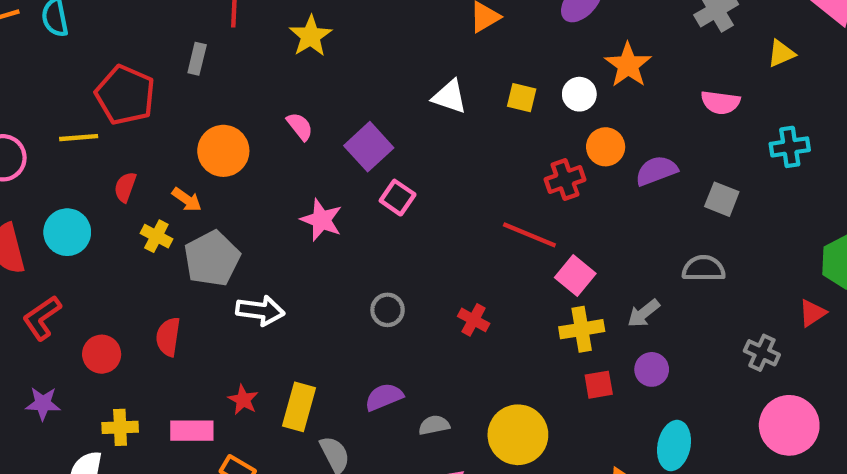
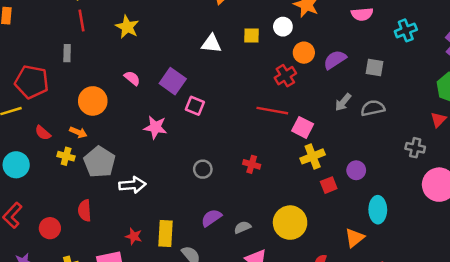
red semicircle: (125, 187) -> (43, 133), turned -56
gray arrow: (644, 313) -> (343, 102), moved

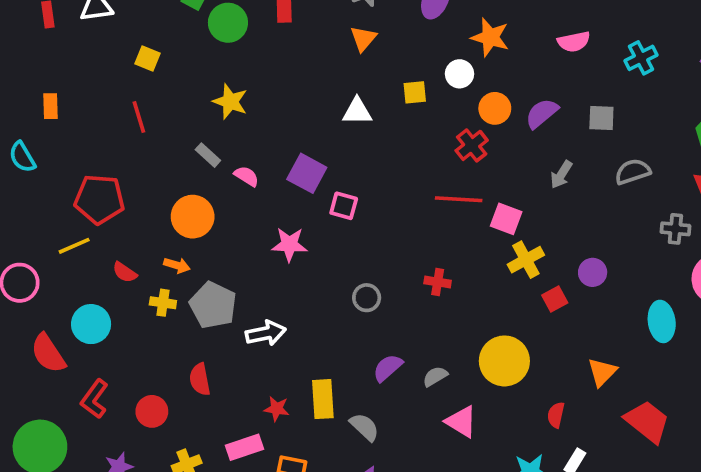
red line: (81, 21) -> (139, 117), moved
gray rectangle: (67, 53) -> (208, 155), moved, turned -42
gray semicircle: (373, 108) -> (633, 172), moved
cyan ellipse: (378, 210) -> (662, 321), moved

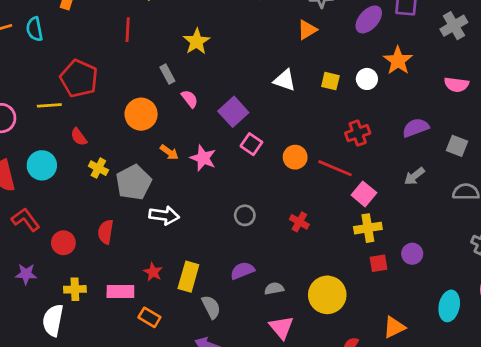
orange circle: (495, 108) -> (295, 157), moved
orange arrow: (177, 265) -> (169, 152), moved
red L-shape: (94, 399) -> (26, 220), turned 88

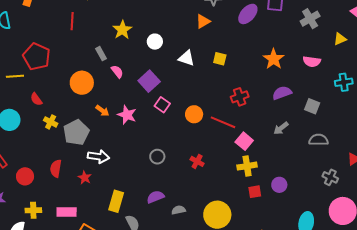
orange star: (398, 61) -> (274, 59), moved
white circle: (367, 79) -> (155, 42), moved
red star: (153, 272) -> (85, 178), moved

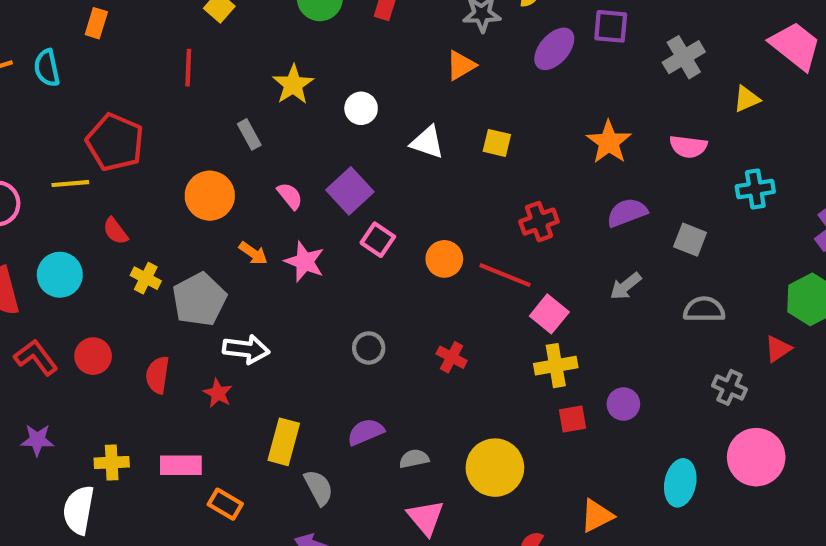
pink semicircle: (117, 72) -> (290, 196), moved
red circle: (25, 176) -> (93, 356), moved

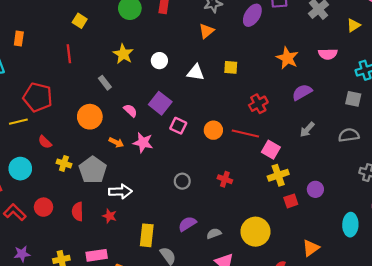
gray square: (690, 240) -> (353, 99), moved

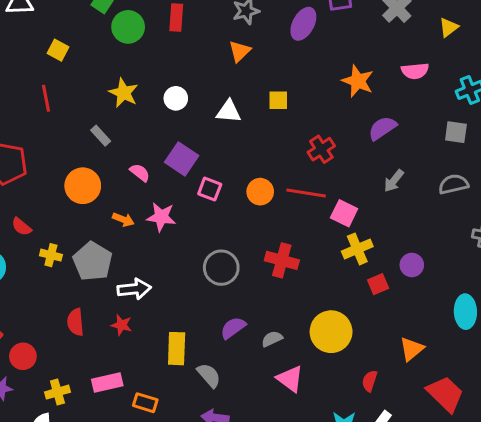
red cross: (225, 179) -> (282, 260), size x1.5
gray circle: (182, 181) -> (221, 268), size x1.5
red circle: (44, 207) -> (23, 356), moved

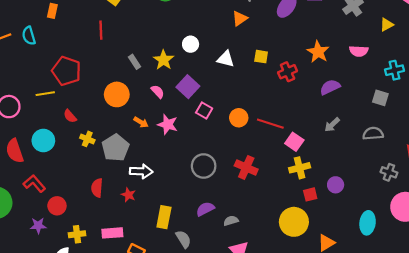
yellow star: (124, 93) -> (164, 60), moved
red cross: (321, 149) -> (288, 72), moved
yellow circle: (331, 332) -> (294, 222), moved

